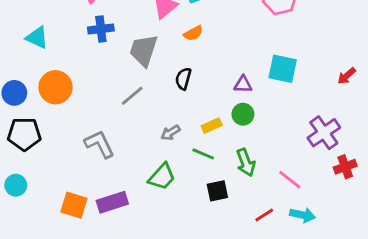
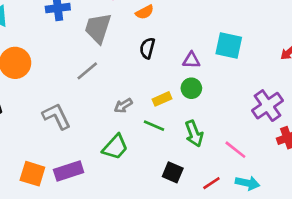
black semicircle: (183, 79) -> (147, 48), moved
black square: (217, 191) -> (173, 172), moved, turned 35

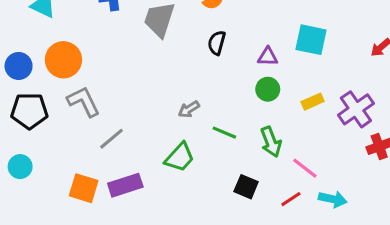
gray line: (87, 71) -> (111, 139), moved
yellow rectangle: (162, 99) -> (313, 102), moved
gray L-shape: (57, 116) -> (84, 102), moved
pink line: (235, 150) -> (305, 168), moved

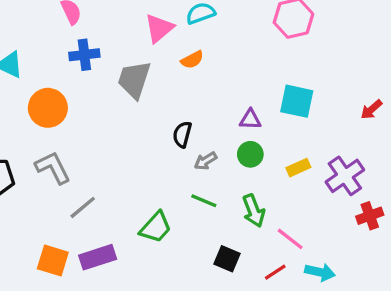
black semicircle: (217, 43) -> (182, 134), moved
orange circle: (63, 60) -> (48, 108), moved
gray arrow: (189, 109) -> (205, 161), moved

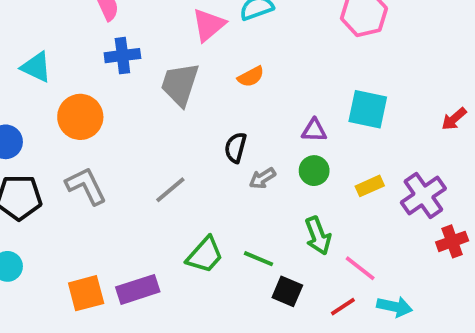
orange semicircle: (192, 60) -> (251, 77), moved
green line: (204, 201) -> (259, 259), moved
gray line: (83, 207) -> (170, 190), moved
orange square: (53, 260) -> (86, 293), turned -32

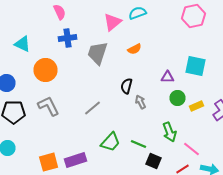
green circle: (314, 171) -> (178, 98), moved
gray arrow: (262, 178) -> (140, 102), turned 96

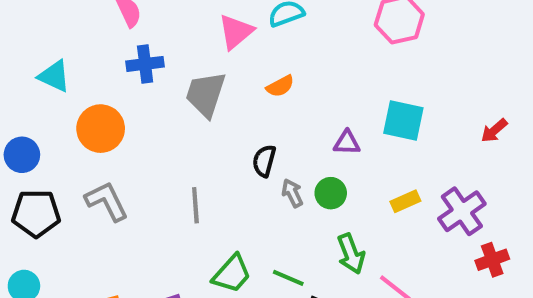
green circle: (178, 98) -> (331, 193), moved
gray line: (92, 108) -> (195, 205), turned -54

